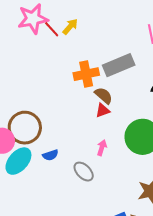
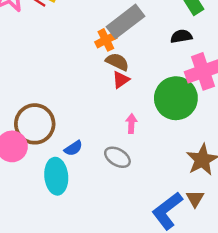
orange cross: (86, 74) -> (106, 40), moved, size x0.7
cyan ellipse: (18, 161) -> (56, 176), moved, turned -32

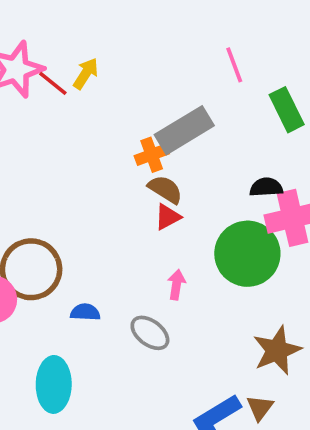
black semicircle: (181, 36) -> (266, 187), moved
blue semicircle: (73, 148) -> (85, 312), turned -150
cyan ellipse: (56, 176) -> (54, 384), moved

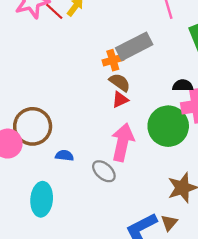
pink arrow: (176, 285) -> (123, 142), size x2.0

